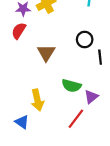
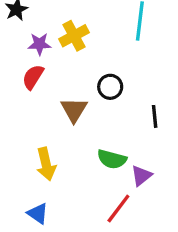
black circle: (85, 40) -> (110, 87), moved
yellow arrow: (37, 100) -> (46, 164), moved

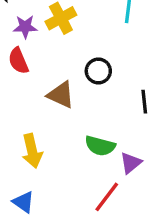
red semicircle: (33, 77) -> (18, 61), turned -55
brown triangle: (74, 110) -> (61, 95), turned -36

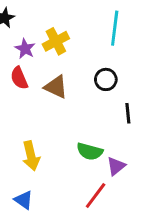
purple star: (25, 27) -> (25, 49), turned 30
black circle: (98, 71) -> (106, 79), moved
brown triangle: (61, 95) -> (56, 87), moved

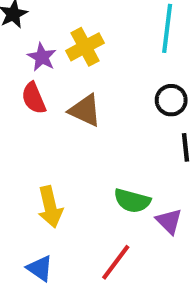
black circle: (106, 79) -> (171, 100), moved
purple triangle: (116, 166) -> (169, 221), turned -36
red line: (96, 196) -> (116, 262), moved

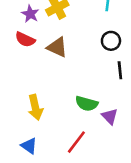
red semicircle: (34, 98) -> (25, 40), turned -42

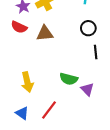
brown triangle: (57, 47) -> (45, 33), turned -30
red line: (76, 142) -> (49, 110), moved

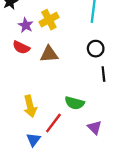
purple triangle: (87, 89) -> (95, 127), moved
red line: (49, 110) -> (53, 123), moved
blue triangle: (22, 113) -> (33, 140), moved, turned 32

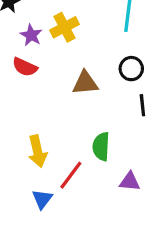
brown triangle: (49, 54) -> (85, 83), moved
green semicircle: (75, 103) -> (101, 147), turned 78
purple triangle: (95, 127) -> (130, 181), turned -40

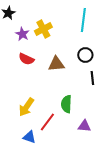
red semicircle: (25, 67) -> (26, 59), moved
yellow arrow: (37, 151) -> (26, 107), turned 48
blue triangle: (42, 199) -> (29, 137), turned -48

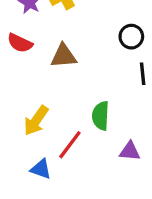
red semicircle: (26, 59) -> (20, 43), moved
brown triangle: (56, 64) -> (64, 56), moved

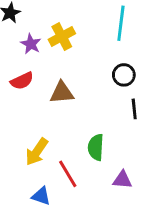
red semicircle: (20, 43) -> (22, 81), turned -50
red line: (70, 145) -> (68, 174), turned -68

